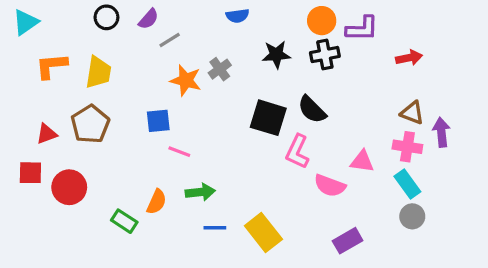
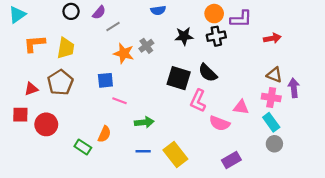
green arrow: (200, 192) -> (144, 122), moved

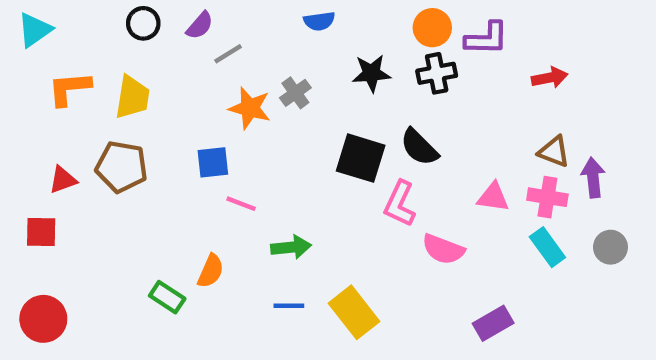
brown pentagon: (60, 82) -> (122, 167), turned -30
pink triangle: (241, 107) -> (493, 197), moved
red circle: (46, 124) -> (43, 319), moved
gray circle: (274, 144) -> (610, 247), moved
purple rectangle: (231, 160) -> (493, 323), moved

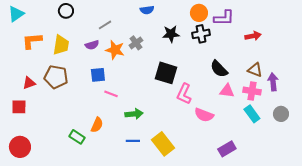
purple semicircle: (200, 25) -> (92, 45), moved, turned 32
black semicircle: (419, 147) -> (219, 69), moved

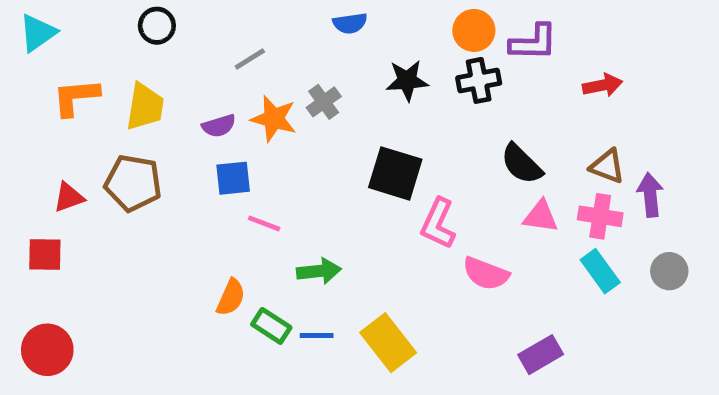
purple semicircle: (92, 45) -> (219, 126), moved
green rectangle: (77, 137) -> (271, 326), moved

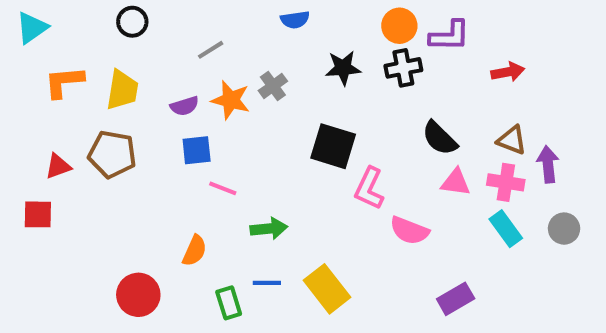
green rectangle: (271, 326) -> (229, 303), moved, turned 40
red circle: (47, 350) -> (138, 295), moved

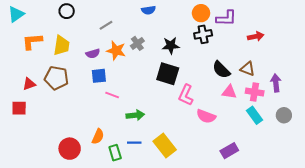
black star: (343, 68) -> (171, 45), moved
brown triangle: (512, 140) -> (248, 69), moved
orange semicircle: (195, 251) -> (98, 136), moved

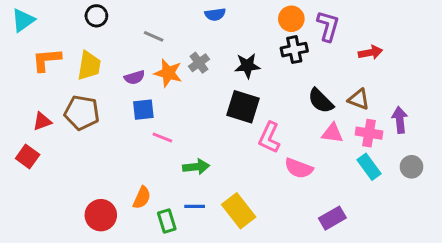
purple L-shape: (226, 18) -> (328, 26), turned -75
gray line: (106, 25) -> (154, 36), turned 56
red square: (19, 108) -> (28, 157), turned 35

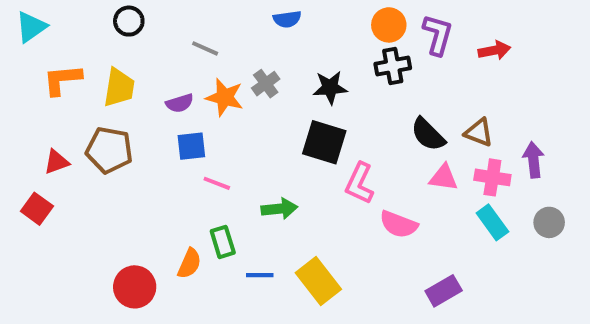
red arrow: (370, 52) -> (494, 50), moved
green arrow: (196, 167) -> (279, 209), moved
green rectangle: (167, 221) -> (223, 242), moved

